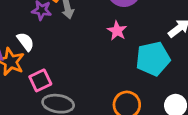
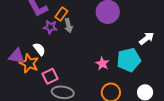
pink star: (117, 31) -> (102, 64), moved

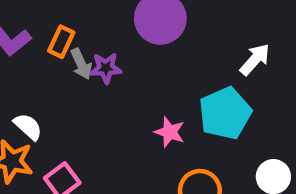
purple star: (50, 27) -> (106, 68), moved

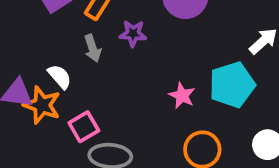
gray arrow: (81, 64) -> (93, 48), moved

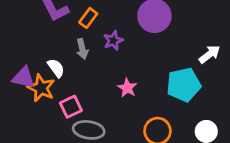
purple star: (133, 34) -> (113, 40), turned -30
pink star: (182, 96) -> (127, 88), moved

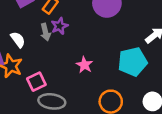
purple star: (113, 40) -> (60, 26), moved
white semicircle: (56, 68) -> (18, 40), moved

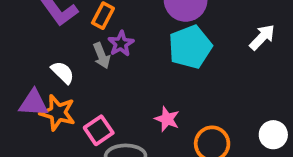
cyan pentagon: (133, 62) -> (190, 47), moved
pink star: (84, 65) -> (167, 119), moved

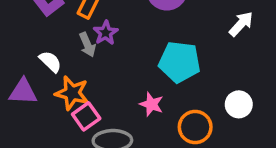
cyan pentagon: (190, 47) -> (180, 62), moved, turned 30
orange star: (58, 113) -> (72, 93), moved
white circle: (273, 135) -> (239, 104), moved

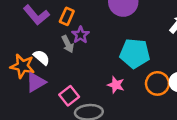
purple triangle: (23, 92) -> (36, 82), moved, turned -30
orange star: (72, 93) -> (22, 66), moved
orange circle: (195, 127) -> (157, 83), moved

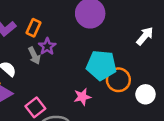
orange circle: (157, 83) -> (118, 80), moved
pink star: (116, 85) -> (82, 97), turned -30

